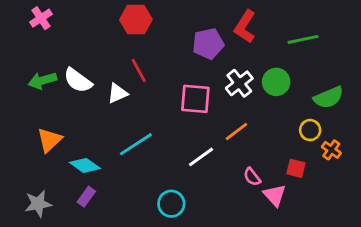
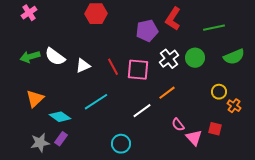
red line: (139, 71) -> (113, 67), moved
green semicircle: (329, 97) -> (234, 57), moved
red square: (296, 168) -> (215, 129), moved
gray star: (38, 204) -> (40, 143), moved

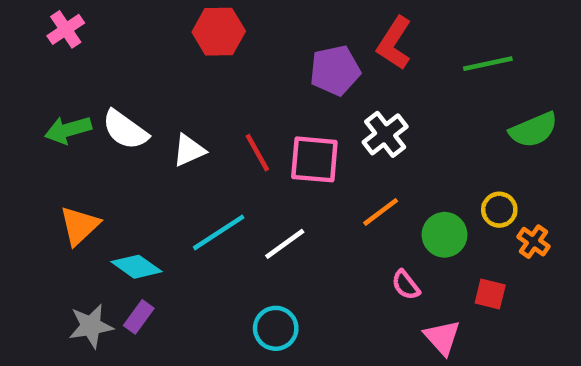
green circle: (195, 58) -> (445, 235), moved
white line: (142, 111) -> (285, 244), moved
pink triangle: (194, 138) -> (442, 337), moved

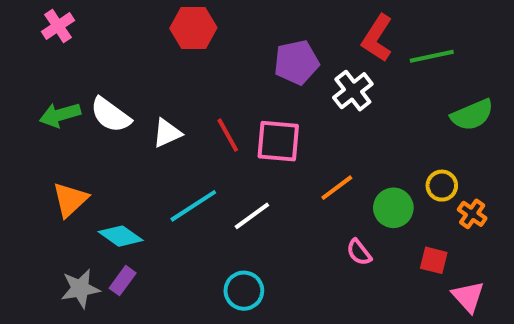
red L-shape: (394, 43) -> (377, 38), moved
white cross: (385, 134) -> (353, 91), moved
pink triangle: (442, 337) -> (468, 297), moved

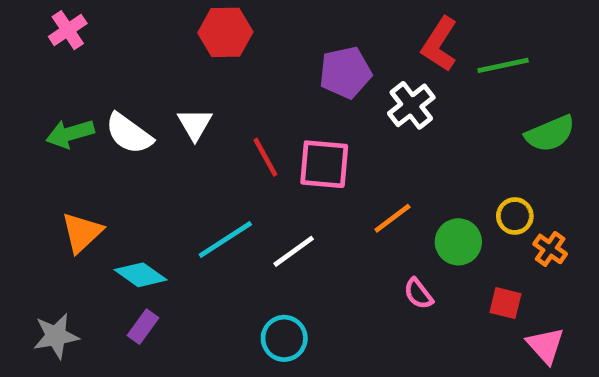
white triangle: (167, 133) -> (195, 124), moved, turned -36
gray star: (80, 289) -> (56, 336), moved

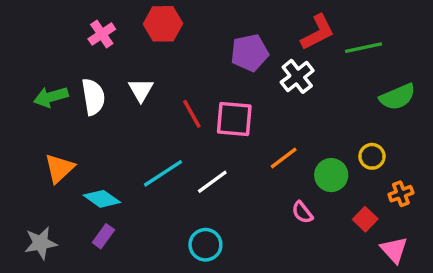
pink cross: (68, 30) -> (102, 34), moved
red L-shape: (440, 44) -> (318, 32), turned -150
white semicircle: (129, 134) -> (93, 97), turned -135
orange cross: (550, 249) -> (401, 194), moved, turned 35
red square: (505, 303) -> (365, 219), turned 30

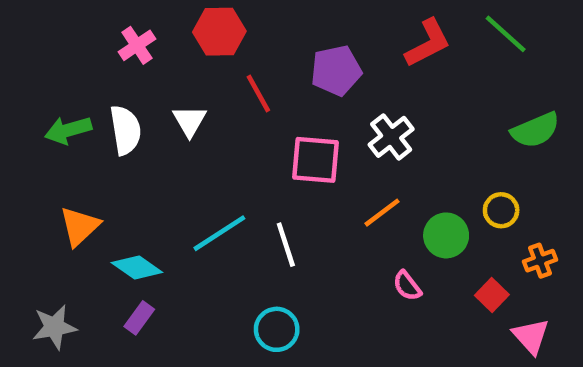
green line: (363, 48) -> (506, 34), moved, turned 54
white cross: (297, 76) -> (391, 137), moved
red line: (192, 114) -> (258, 93), moved
white line: (212, 182) -> (286, 245), turned -72

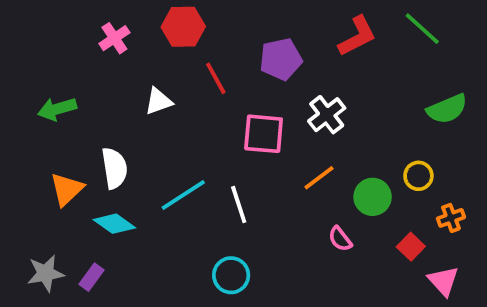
white triangle: (190, 121) -> (158, 101), turned 40
white semicircle: (125, 130) -> (114, 168), moved
purple rectangle: (139, 318) -> (92, 277), moved

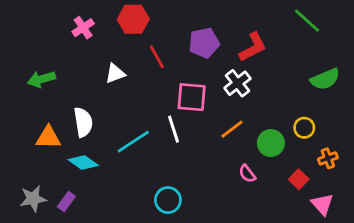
red L-shape: (357, 36) -> (253, 47), moved
orange triangle: (67, 189) -> (48, 137), turned 44
white line: (239, 205) -> (174, 129), moved

